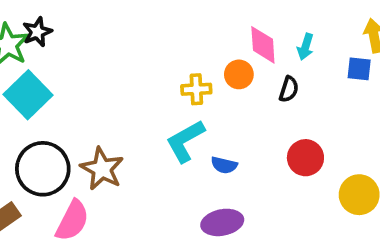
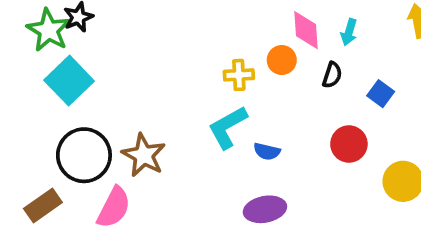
blue square: (359, 69) -> (381, 94), moved, turned 30

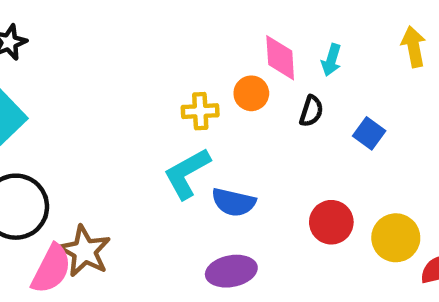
red circle: (349, 144) -> (331, 222), moved
blue semicircle: (267, 151) -> (234, 202), size x1.4
brown star: (144, 155) -> (85, 251), moved

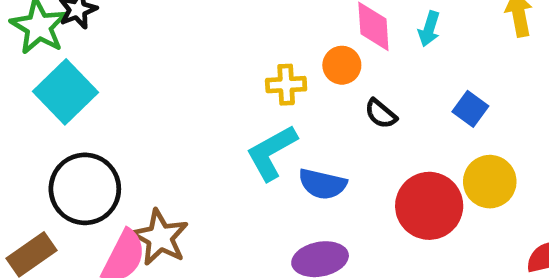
black semicircle: (311, 111) -> (381, 114), moved, turned 112
red circle: (331, 222) -> (429, 206), size x1.4
yellow circle: (396, 238) -> (490, 182), moved

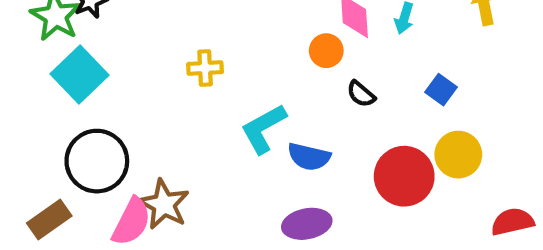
yellow cross: (286, 85) -> (205, 68), moved

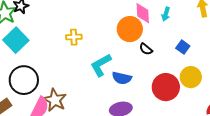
orange circle: (326, 51) -> (130, 29), size x1.6

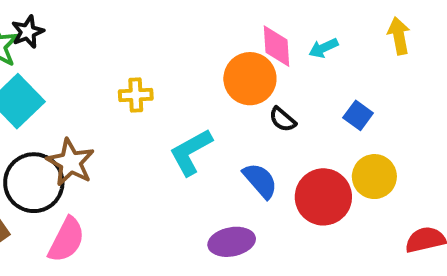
cyan arrow: (166, 14) -> (323, 48), turned 48
blue semicircle: (122, 78) -> (260, 181), moved, turned -144
brown star: (55, 100) -> (71, 162), moved

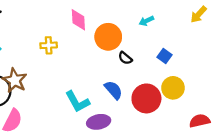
yellow arrow: (399, 36) -> (199, 14), moved, turned -126
pink diamond: (276, 46) -> (78, 20), moved
cyan L-shape: (191, 152) -> (77, 102), moved, turned -90

